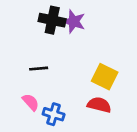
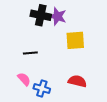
yellow square: (105, 77) -> (75, 40), moved, turned -30

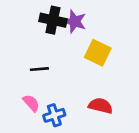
yellow square: (75, 40) -> (98, 53), turned 30
blue cross: (42, 89) -> (54, 115), turned -35

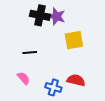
yellow square: (98, 53) -> (74, 40), turned -36
blue cross: (54, 115) -> (53, 87), moved, turned 35

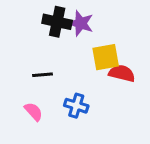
red semicircle: (76, 80) -> (122, 73), moved
blue cross: (53, 87) -> (76, 106), moved

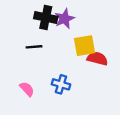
purple star: (81, 23) -> (65, 19), turned 30
black line: (42, 75) -> (34, 47), moved

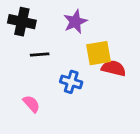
black cross: (46, 17) -> (22, 22), moved
blue cross: (61, 84) -> (71, 82), moved

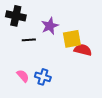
purple star: (75, 22) -> (50, 26), moved
blue cross: (71, 82) -> (43, 77), moved

